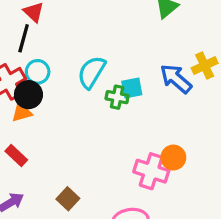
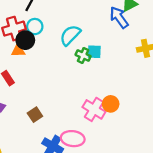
blue arrow: (176, 79) -> (119, 17), moved

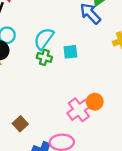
green cross: (83, 55) -> (44, 57), moved
pink cross: (94, 109) -> (79, 110), turned 30

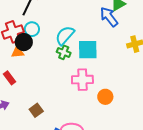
cyan square: (70, 52) -> (88, 50), size x1.5
pink cross: (79, 110) -> (82, 80), moved, turned 30

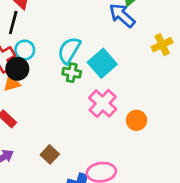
cyan square: (88, 50) -> (102, 63), turned -30
pink cross: (82, 80) -> (103, 103), turned -35

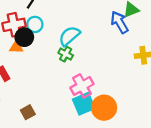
cyan square: (102, 63) -> (84, 104), moved
orange circle: (137, 120) -> (104, 108), size x1.5

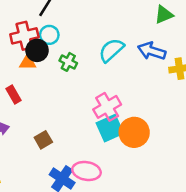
blue arrow: (119, 22) -> (152, 51), moved, turned -40
cyan semicircle: (69, 36) -> (111, 50), moved
green cross: (66, 54) -> (68, 62), moved

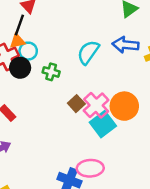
orange triangle: (28, 62) -> (17, 41), moved
orange circle: (134, 132) -> (124, 106), moved
brown square: (43, 140) -> (76, 104), moved

